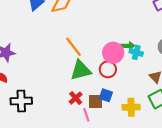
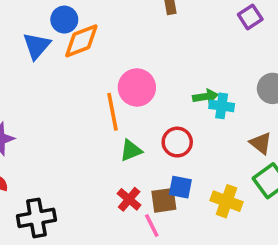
orange line: (73, 47) -> (112, 112), turned 35
pink circle: (113, 53) -> (137, 87), moved
green triangle: (81, 70) -> (131, 150), size x0.6
yellow cross: (131, 107) -> (227, 201), turned 30

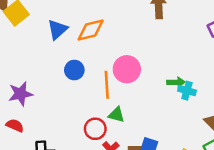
blue circle: (64, 20) -> (74, 70), moved
red circle: (177, 142) -> (95, 129), moved
green triangle: (131, 150) -> (117, 115), turned 30

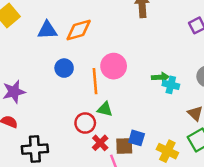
blue triangle: (57, 29) -> (47, 30), turned 40

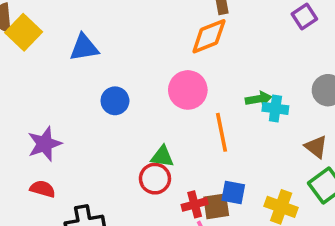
orange diamond: (79, 30) -> (209, 36), moved
orange line: (95, 81) -> (222, 132), moved
green triangle: (105, 109) -> (162, 157), moved
red cross: (100, 143) -> (195, 204), moved, turned 35

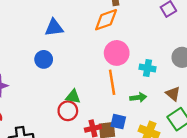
blue triangle: (84, 47) -> (54, 28), moved
pink circle: (188, 90) -> (117, 53), moved
green arrow: (259, 99) -> (138, 97), moved

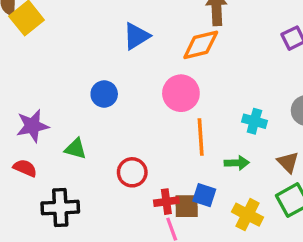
blue triangle: (54, 28) -> (136, 36), moved, turned -30
pink circle: (117, 53) -> (181, 93), moved
green triangle: (73, 97) -> (76, 149), moved

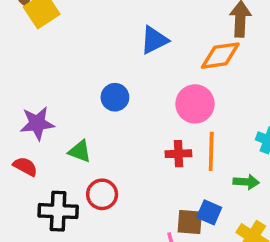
red circle: (132, 172) -> (102, 194), moved
red cross: (166, 202) -> (178, 154), moved

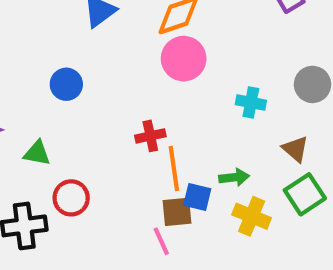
pink circle: (195, 104) -> (184, 59), moved
orange line: (211, 151) -> (174, 169), moved
green arrow: (246, 182) -> (234, 177), moved

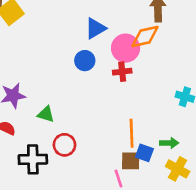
pink circle: (184, 59) -> (126, 48), moved
blue circle: (66, 84) -> (85, 61), moved
red cross: (150, 136) -> (122, 72), moved

